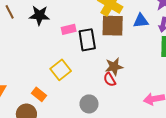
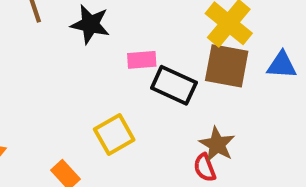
black rectangle: (87, 40) -> (174, 85), turned -65
brown star: (114, 67) -> (217, 144), turned 30

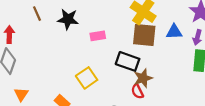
black rectangle: (174, 85) -> (128, 61), moved
brown star: (217, 144) -> (143, 78), turned 30

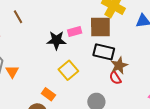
black star: (68, 19) -> (56, 40), moved
brown square: (144, 35) -> (100, 27), moved
orange triangle: (21, 94) -> (12, 72), moved

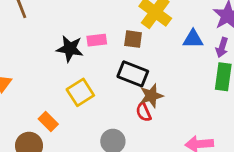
brown square: (100, 27) -> (133, 39), size x0.6

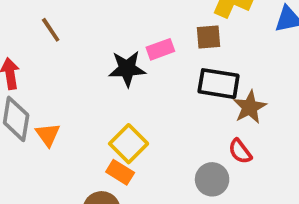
yellow square: (80, 92) -> (129, 144), moved
red semicircle: (144, 112) -> (240, 151), moved

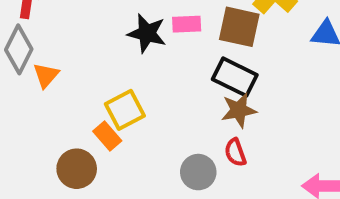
brown square: (208, 37) -> (239, 27), size x1.5
brown star: (250, 107) -> (239, 110), moved

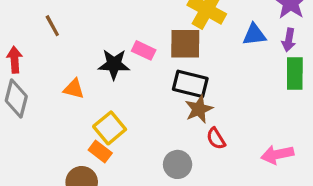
pink rectangle: (187, 24) -> (144, 50), turned 40
orange triangle: (46, 75) -> (74, 89), moved, turned -45
red semicircle: (235, 152) -> (216, 139), moved

